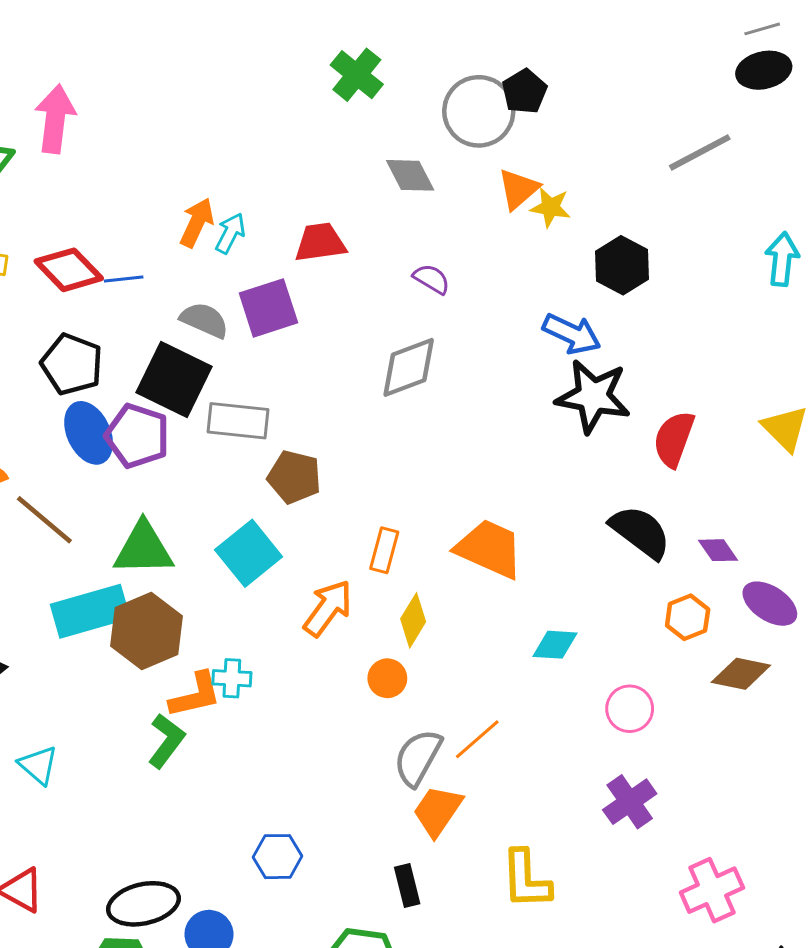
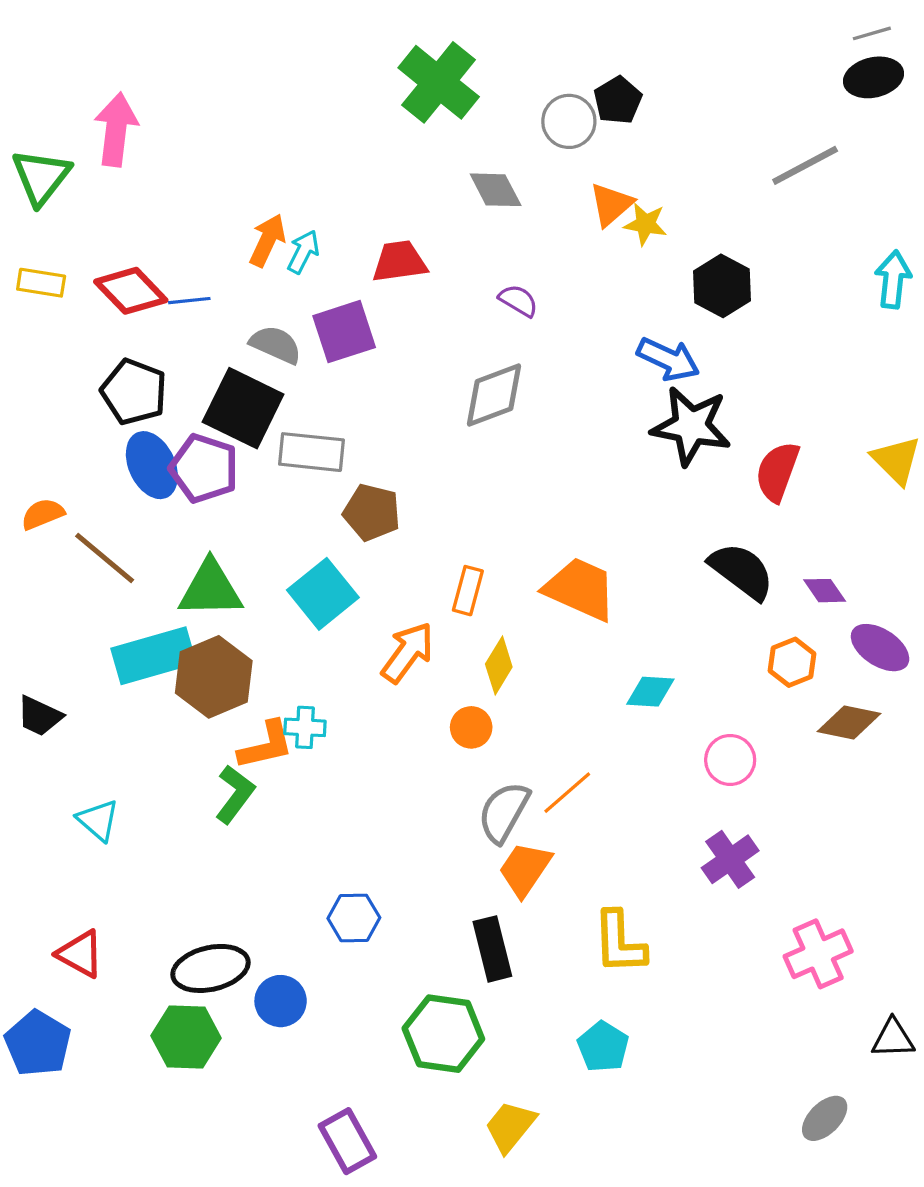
green cross: (357, 75) -> (439, 82), size x1.4
gray circle: (479, 111) -> (569, 121), size x0.7
black rectangle: (407, 886) -> (492, 949), size x1.4

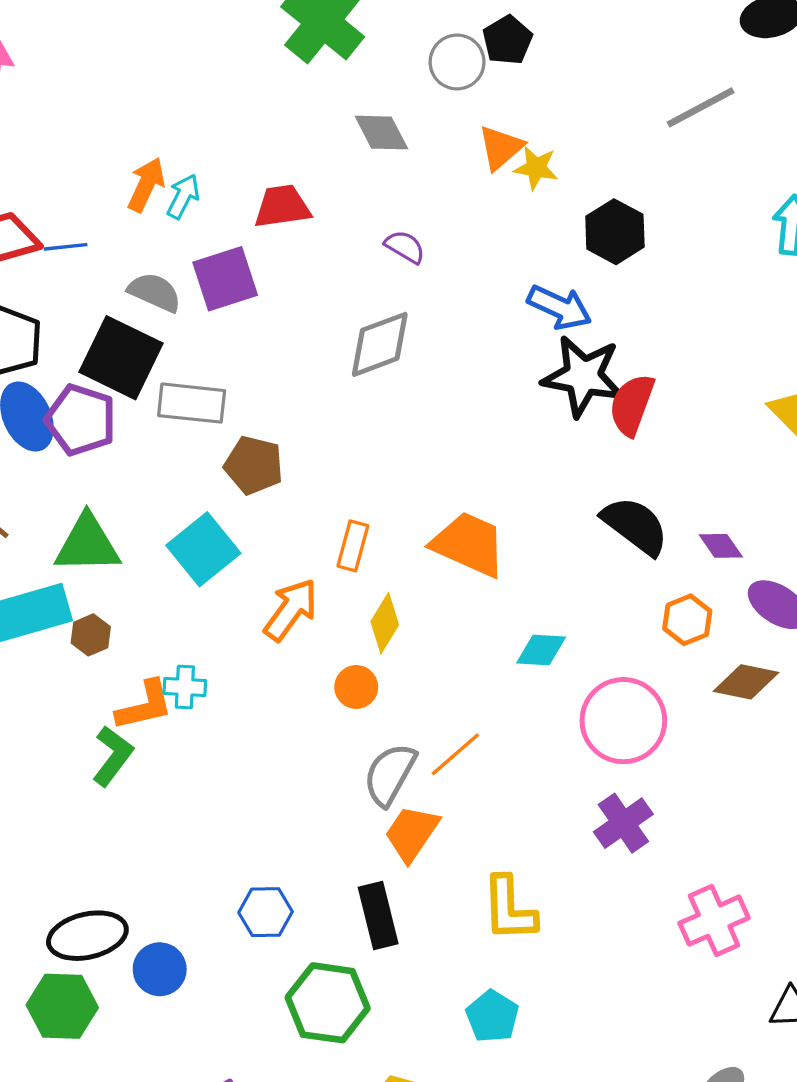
red semicircle: (777, 472) -> (632, 405), moved
brown hexagon: (214, 677) -> (91, 635), size x0.5
pink circle: (730, 760) -> (623, 721), size x1.6
blue hexagon: (354, 918) -> (266, 912), moved

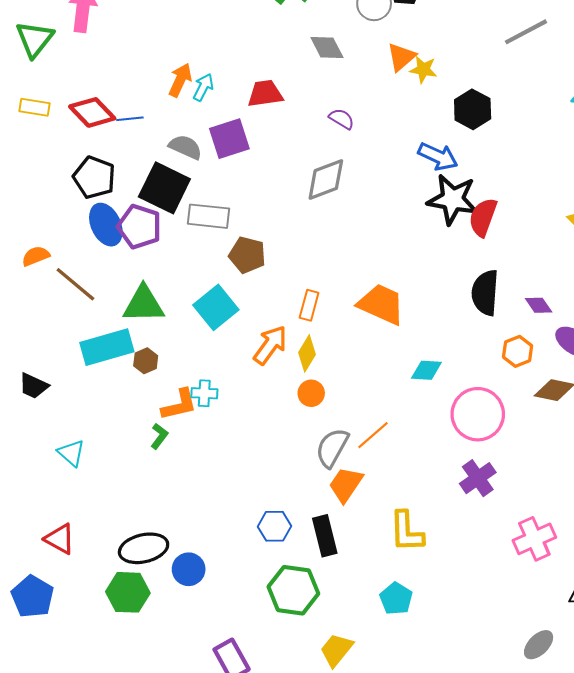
black semicircle: (635, 526) -> (485, 293), turned -123
yellow diamond: (385, 623) -> (307, 353), moved
green L-shape: (113, 756) -> (159, 436), size x0.7
blue hexagon: (266, 912) -> (275, 526), moved

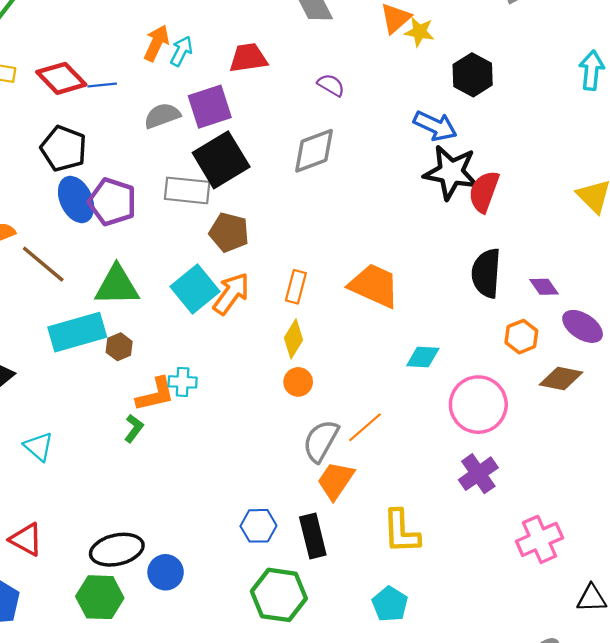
gray semicircle: (185, 147) -> (162, 116), turned -44
black square: (164, 188) -> (221, 160), moved, turned 33
orange arrow: (270, 345) -> (231, 294), moved

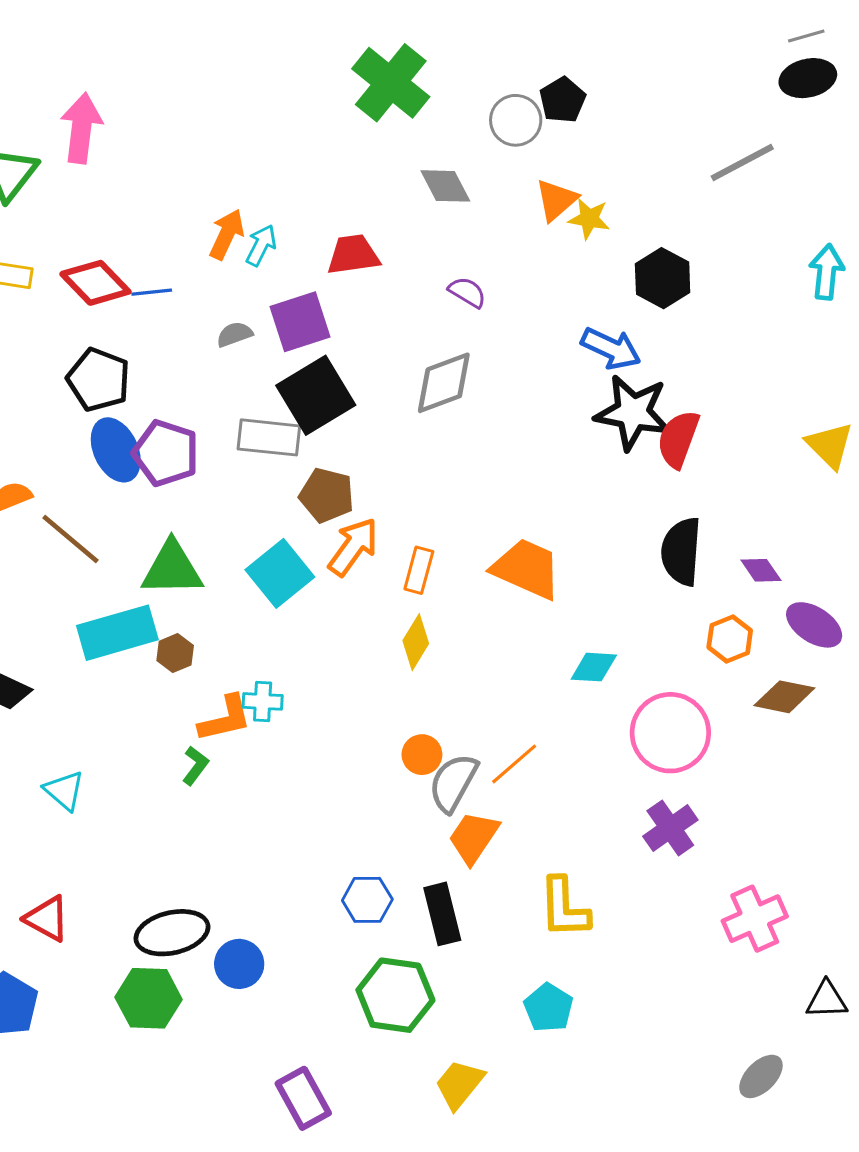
gray semicircle: (162, 116) -> (234, 334), size x0.7
orange arrow: (231, 294) -> (353, 547), moved
orange circle: (298, 382) -> (422, 755), moved

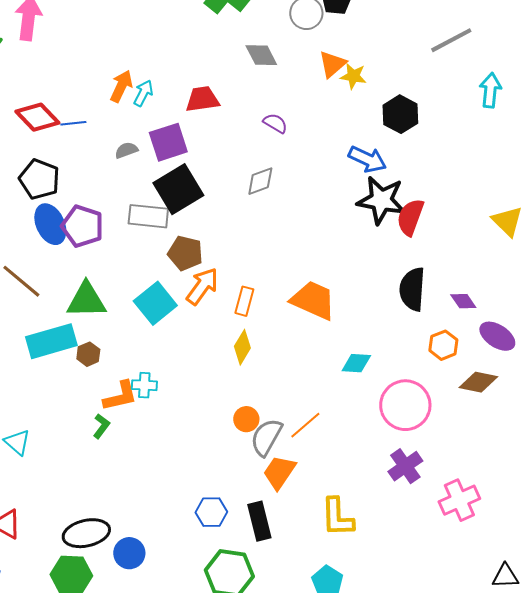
cyan arrow: (827, 272) -> (490, 90), moved
gray diamond: (444, 383) -> (260, 181), size x0.7
pink cross: (755, 919) -> (459, 500), moved

